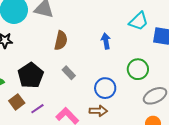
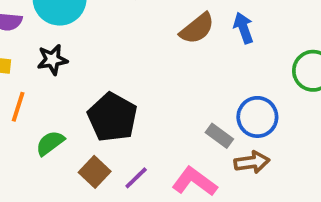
brown semicircle: (61, 40) -> (197, 28), moved, turned 48
gray rectangle: (69, 73) -> (219, 136), moved

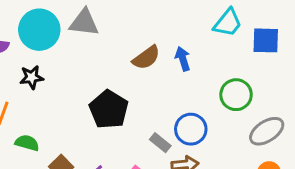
black pentagon: (112, 117) -> (109, 110), moved
green semicircle: (50, 143) -> (27, 143), turned 50

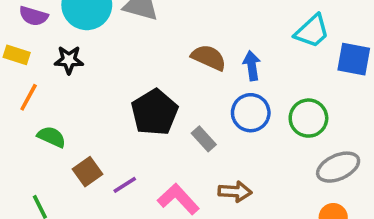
brown semicircle: (146, 58) -> (209, 58), turned -128
blue circle: (191, 129) -> (251, 113), moved
gray rectangle: (160, 143) -> (204, 139), moved

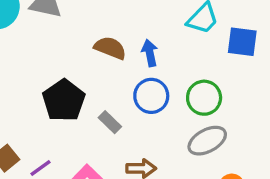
gray ellipse: (338, 167) -> (207, 141), moved

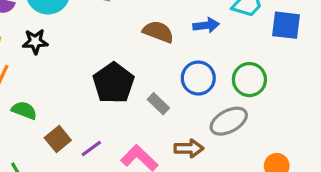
blue arrow: (150, 53) -> (206, 25), moved, turned 95
gray ellipse: (207, 141) -> (229, 121), moved

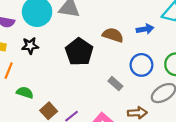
black pentagon: (114, 83) -> (79, 52), moved

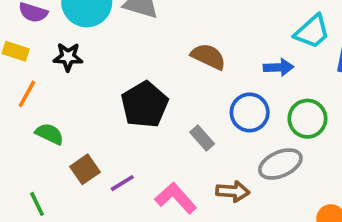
blue arrow: (145, 29) -> (279, 67), moved
black pentagon: (79, 52) -> (145, 105), moved

